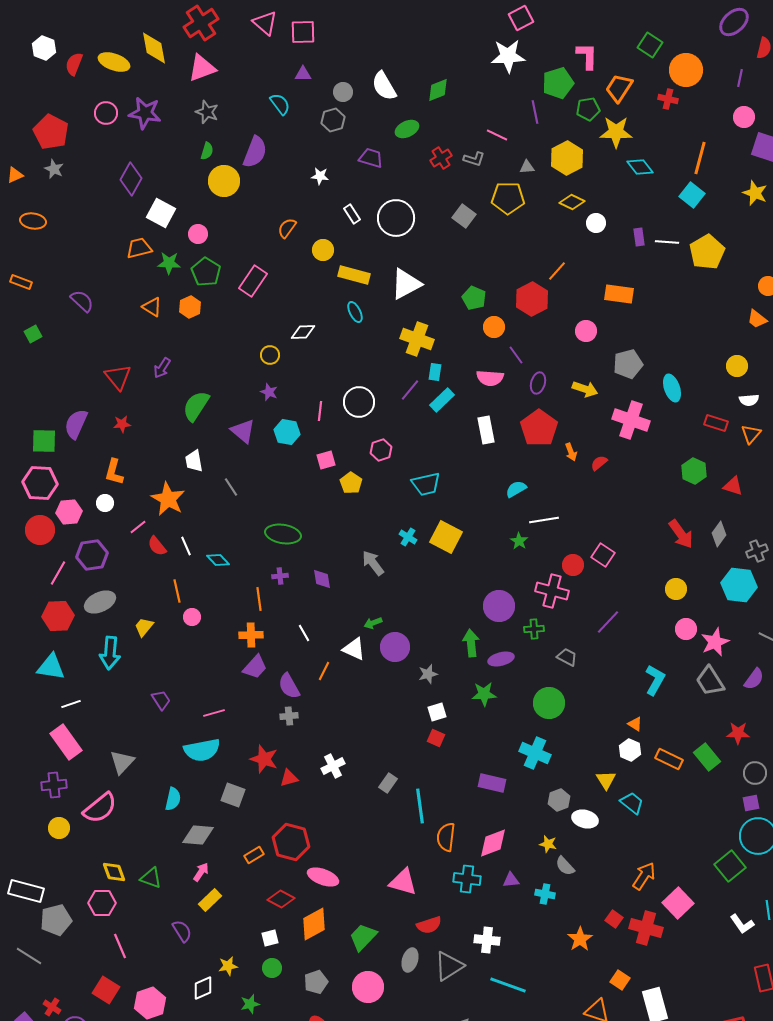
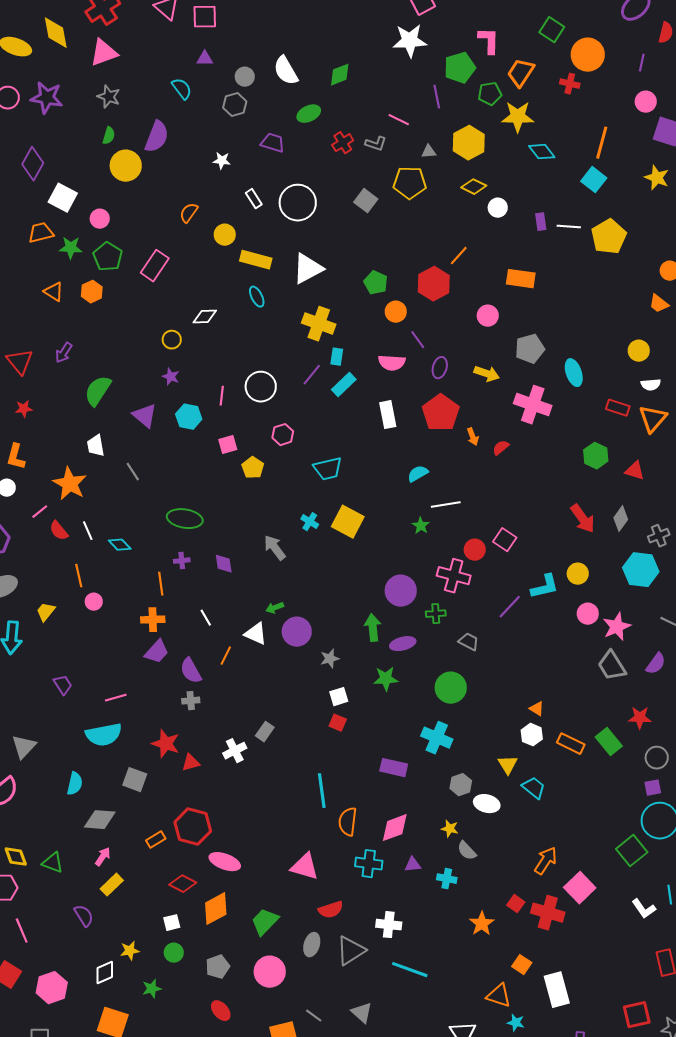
orange triangle: (751, 434) -> (653, 419), size x1.4
cyan L-shape: (655, 680) -> (545, 587), moved, turned 48
gray rectangle: (388, 783) -> (265, 732), moved

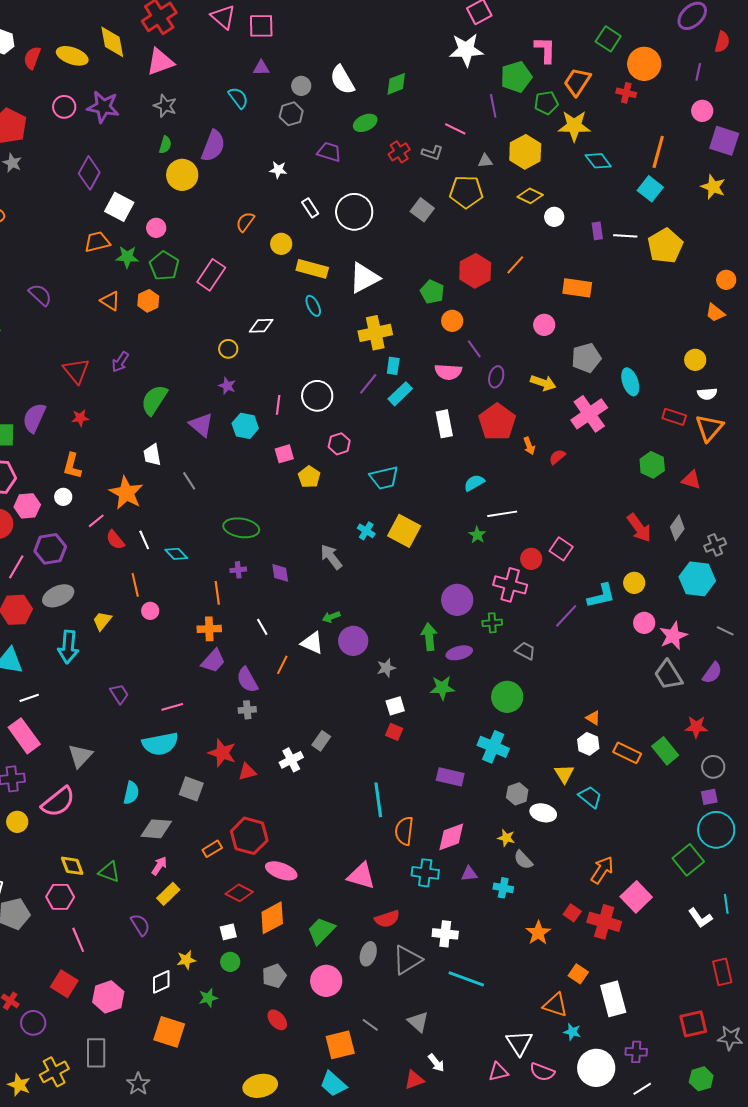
red hexagon: (434, 284) -> (475, 271), moved
yellow cross: (319, 324) -> (375, 333), turned -32
pink cross: (533, 405) -> (589, 414), turned 36

